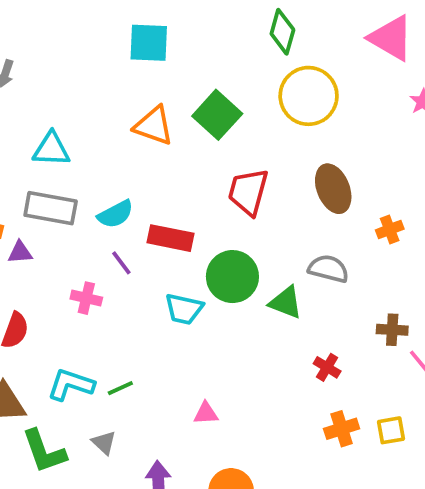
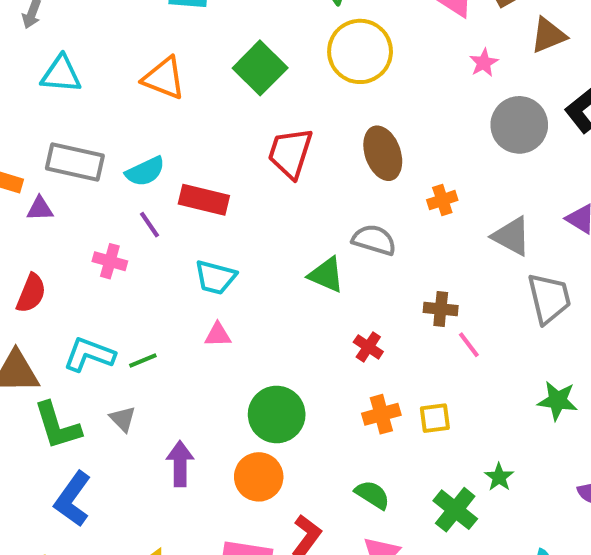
orange triangle: (154, 126) -> (164, 78), moved
cyan triangle: (51, 149) -> (61, 74), moved
green circle: (232, 277) -> (277, 414), moved
pink triangle: (206, 413) -> (218, 335), moved

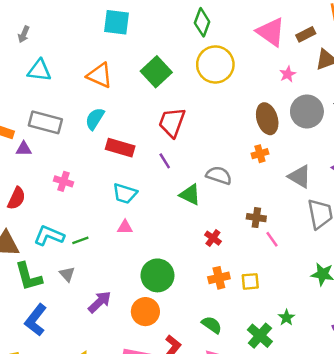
brown ellipse: (383, 153) -> (267, 119), moved
cyan semicircle: (145, 171) -> (95, 119), moved, turned 145
purple line: (149, 225) -> (165, 161), moved
purple arrow: (180, 464) -> (100, 302), turned 45

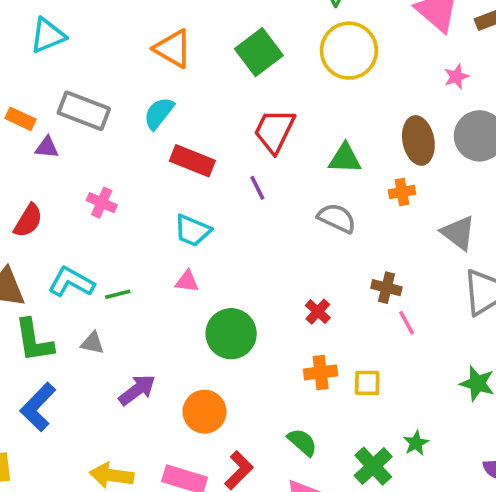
cyan triangle: (39, 71) -> (48, 35), moved, turned -35
green triangle: (190, 195) -> (345, 158), moved, turned -30
gray triangle: (67, 274) -> (92, 343), turned -42
green circle: (157, 275) -> (231, 334), moved

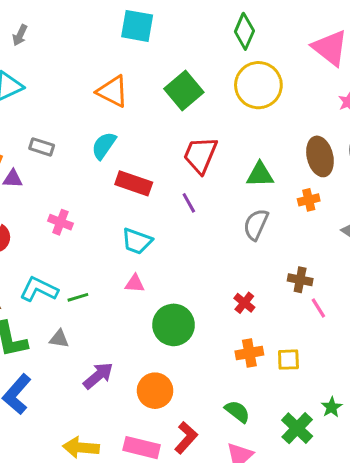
gray rectangle: (84, 111) -> (42, 147), size x0.6
gray semicircle: (337, 218) -> (256, 224), turned -88

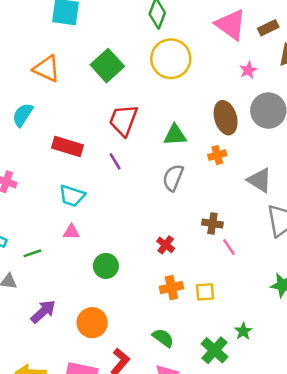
cyan semicircle: (104, 146) -> (23, 115), moved
green line: (78, 297) -> (32, 253), moved
green circle: (174, 325) -> (106, 266), size x0.7

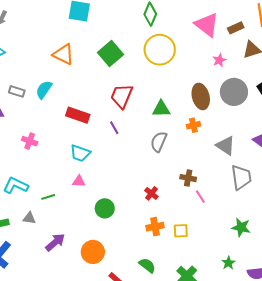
green star: (243, 331) -> (228, 263), moved

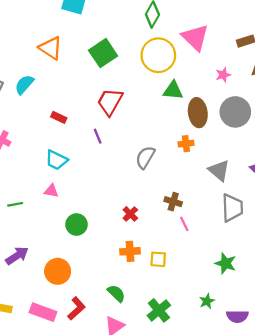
pink triangle: (207, 25) -> (195, 37), moved
green triangle: (161, 109) -> (173, 90), moved
red rectangle: (78, 115) -> (59, 117), size x0.6

